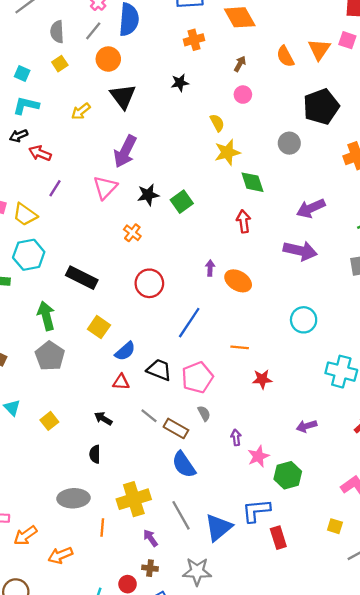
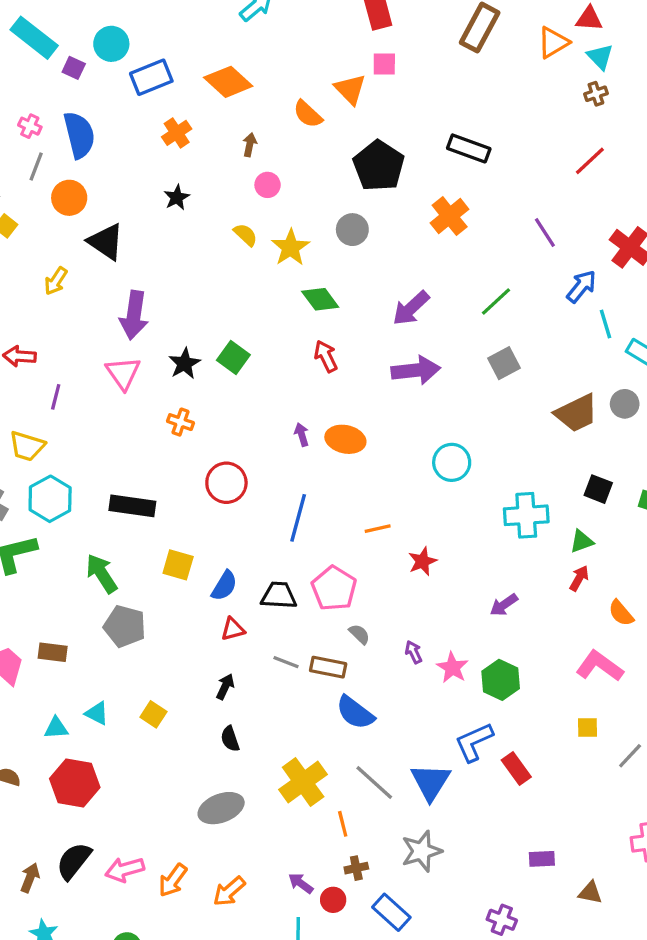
yellow star: (227, 152) -> (291, 248), moved
black arrow: (103, 418) -> (225, 687), turned 102
orange line: (102, 528) -> (343, 824), moved
purple arrow: (150, 538) -> (301, 883), moved

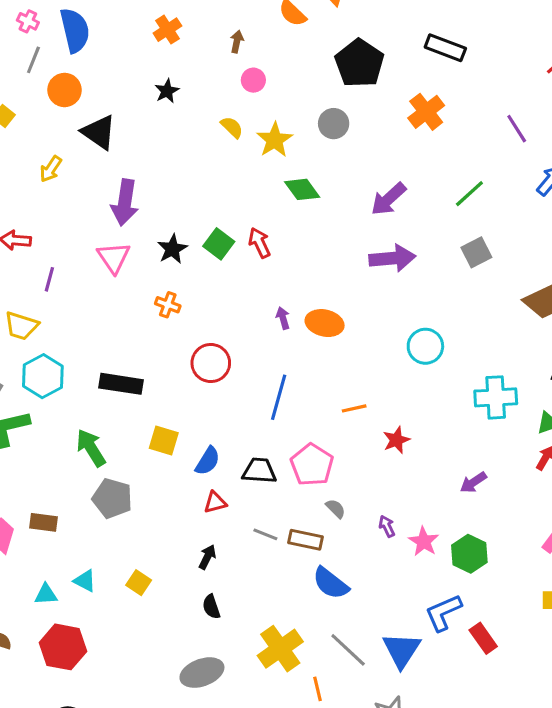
red arrow: (326, 356) -> (260, 243), moved

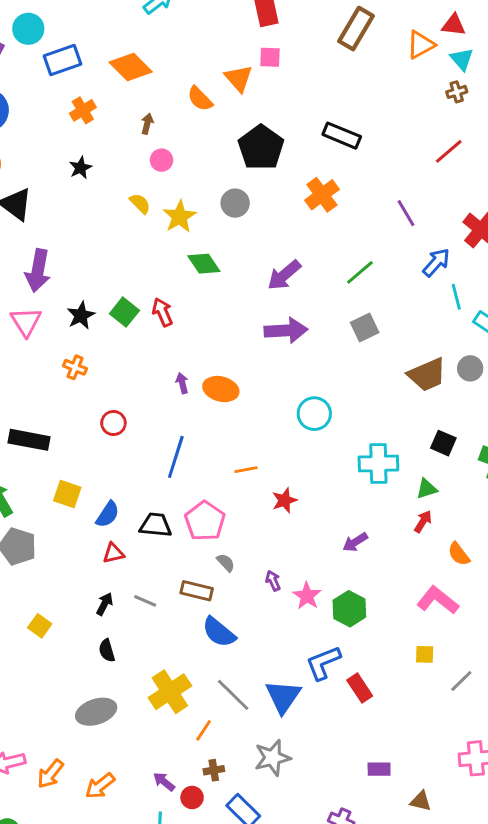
red circle: (211, 363) -> (113, 423), size x0.7
gray line: (265, 534) -> (145, 601), moved
orange line: (318, 689) -> (204, 730), turned 45

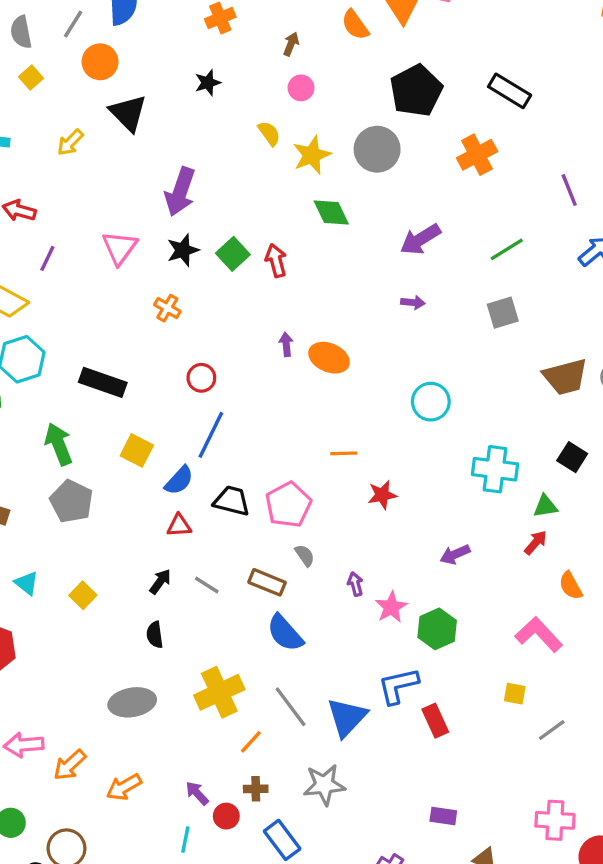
gray circle: (235, 203) -> (377, 149), size x1.4
purple arrow: (38, 271) -> (180, 192), moved
purple arrow: (286, 330) -> (413, 302), size x0.5
blue line: (176, 457) -> (211, 435), moved

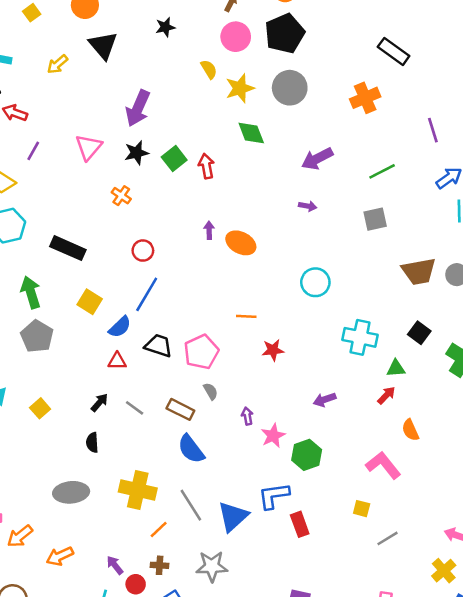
pink circle: (301, 88) -> (236, 37), size x1.5
black pentagon: (416, 91) -> (285, 33), moved
yellow cross: (219, 692) -> (138, 490), turned 33

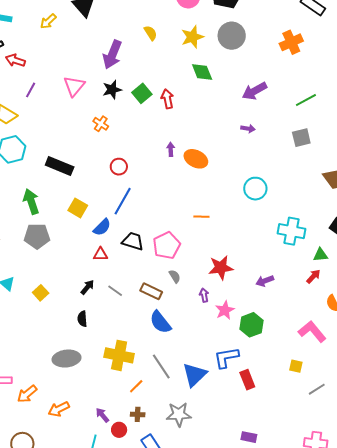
yellow semicircle: (209, 69) -> (151, 33), moved
gray pentagon: (37, 336) -> (37, 236), turned -30
red star: (273, 350) -> (221, 268), moved, size x1.4

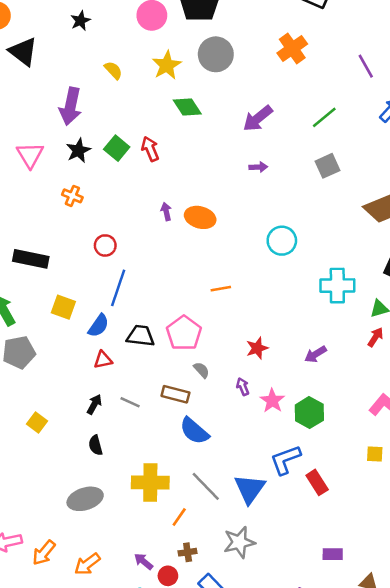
red star: (221, 268) -> (257, 348), size x0.7

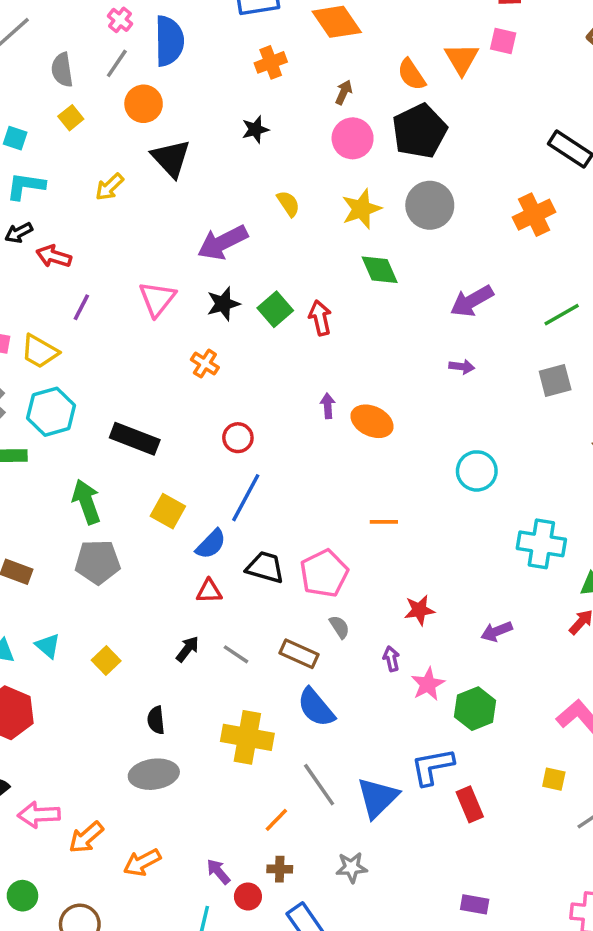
purple arrow: (70, 106) -> (223, 242), turned 42
black semicircle: (96, 445) -> (156, 720), moved
yellow cross: (150, 483) -> (247, 737), moved
gray star: (239, 542) -> (351, 867), size x0.7

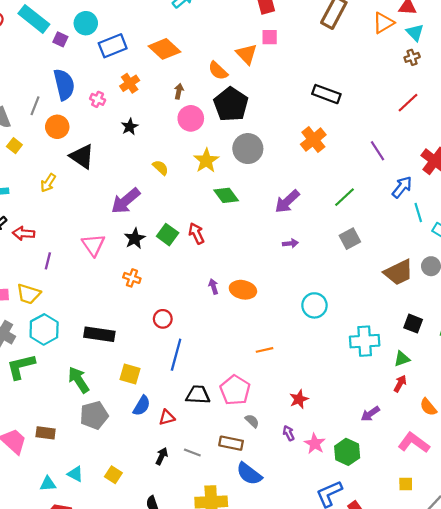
pink cross: (120, 20) -> (98, 99), moved
blue semicircle: (211, 544) -> (142, 406), moved
purple arrow: (496, 631) -> (370, 414), moved

